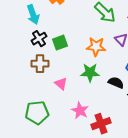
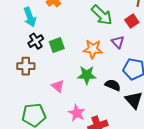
brown cross: (40, 64) -> (26, 66), moved

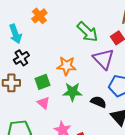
purple triangle: (118, 42) -> (103, 59), size x1.6
green square: (57, 45) -> (42, 82), moved
orange star: (93, 49) -> (66, 66), moved

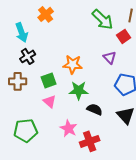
green arrow: (87, 32) -> (103, 19), moved
purple triangle: (103, 59) -> (110, 57), size x0.6
black semicircle: (98, 102) -> (95, 109), moved

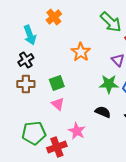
black cross: (28, 56) -> (26, 60), moved
orange star: (73, 64) -> (81, 52), moved, turned 30
green star: (79, 90) -> (109, 84), moved
red cross: (90, 141) -> (57, 147), moved

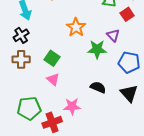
green square: (57, 83) -> (52, 58), turned -35
green star: (109, 84) -> (97, 49), moved
pink star: (77, 131) -> (72, 106), turned -30

